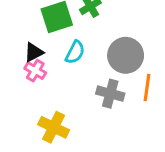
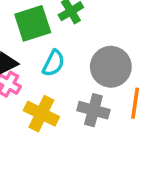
yellow cross: (54, 127) -> (41, 114), moved

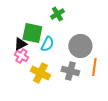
green square: (33, 23) -> (32, 33), moved, turned 30

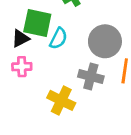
pink cross: (21, 56) -> (22, 67), moved, turned -32
yellow cross: (40, 73) -> (61, 100), moved

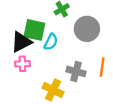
black triangle: (20, 38) -> (21, 42), size x1.5
gray circle: (105, 41) -> (87, 29), moved

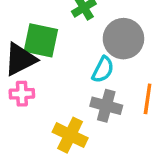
cyan semicircle: (51, 42) -> (103, 70), moved

